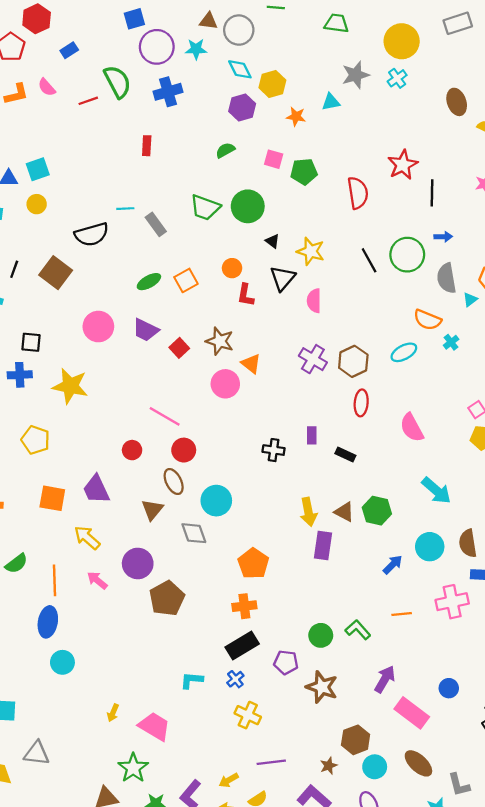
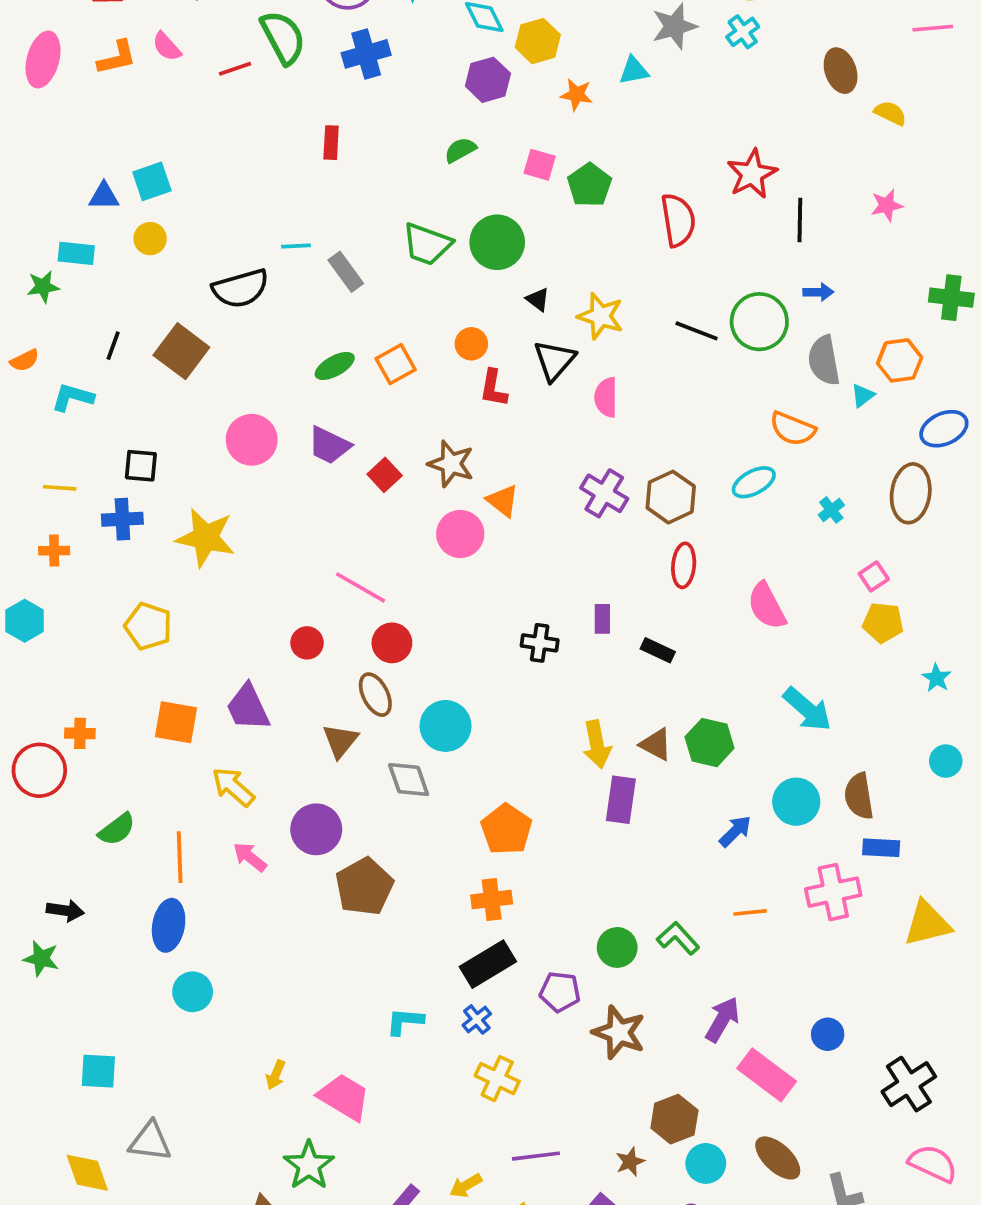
green pentagon: (304, 172) -> (589, 185), turned -30
black line: (369, 260) -> (697, 331), turned -40
cyan cross: (451, 342) -> (831, 510), moved

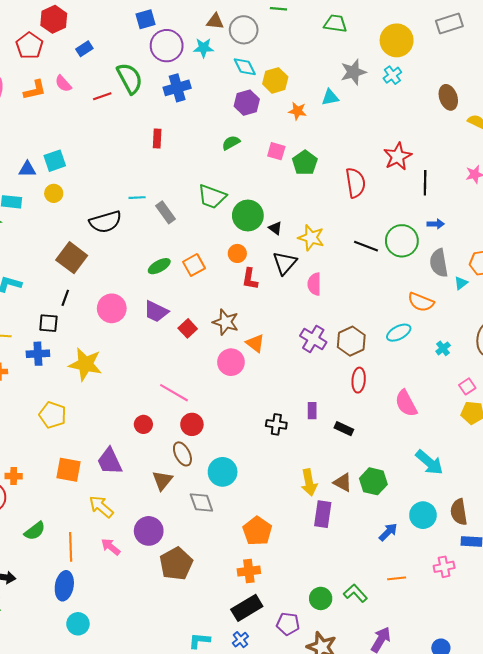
green circle: (497, 242) -> (248, 216), moved
black line: (113, 346) -> (65, 298), moved
pink cross: (833, 892) -> (444, 567), size x0.7

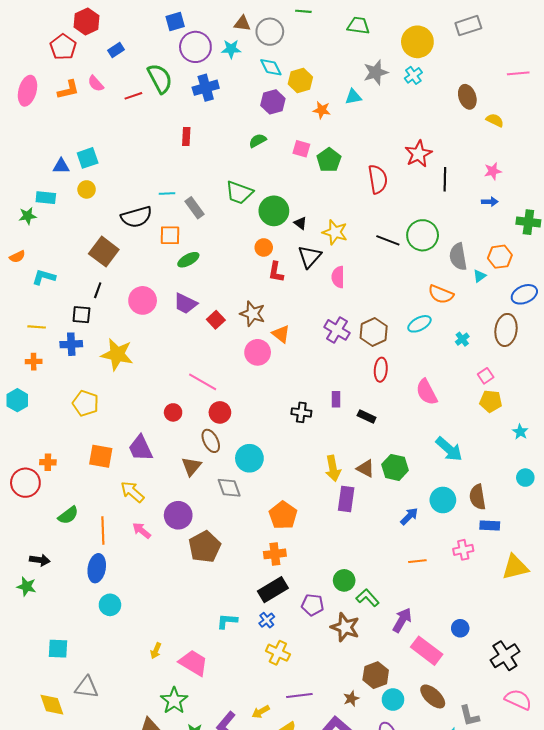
blue arrow: (436, 224) -> (490, 202), moved
orange square: (194, 265) -> (170, 235), moved, turned 30
green L-shape: (355, 593) -> (368, 598), moved

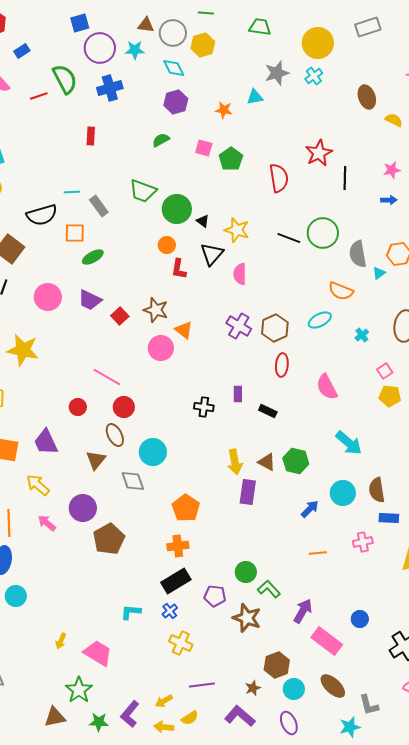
yellow hexagon: (300, 81) -> (203, 45), moved

